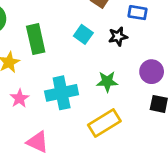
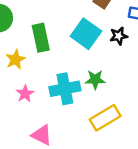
cyan square: (83, 34) -> (86, 34), size x1.6
green star: (107, 82) -> (95, 80), moved

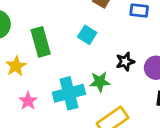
cyan square: (86, 34) -> (87, 35), size x0.6
black star: (119, 36) -> (125, 62), moved

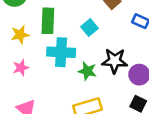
black star: (125, 62) -> (115, 61), size x1.5
cyan cross: (69, 93) -> (61, 52), moved

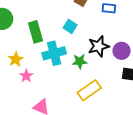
yellow star: (20, 35) -> (16, 59), moved

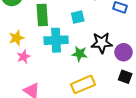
cyan square: (70, 26) -> (78, 17), turned 32

